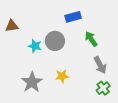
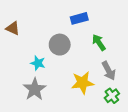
brown triangle: (12, 26) -> (13, 28), turned 32
cyan star: (35, 46) -> (38, 63), moved
yellow star: (62, 76) -> (83, 83), moved, size x1.5

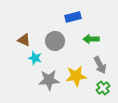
brown triangle: (13, 28) -> (24, 40), moved
green arrow: (99, 42) -> (91, 39), turned -56
gray star: (35, 89) -> (49, 80), moved, turned 30

